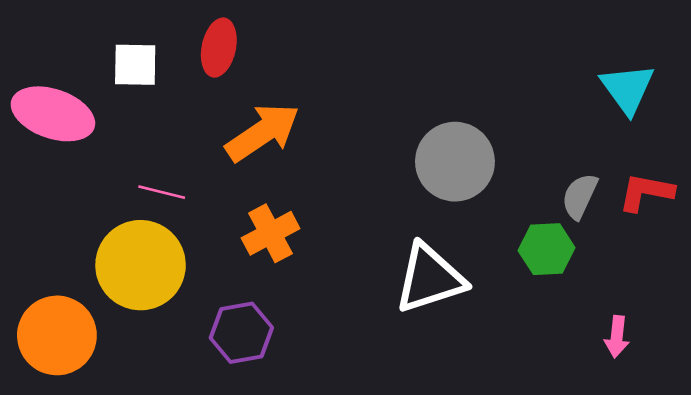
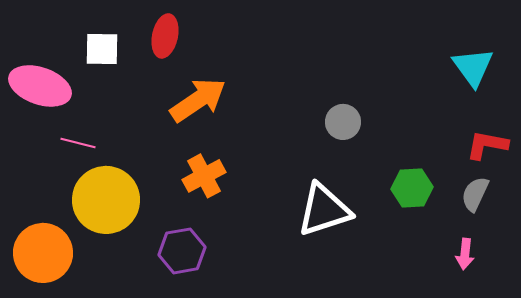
gray circle: (455, 162) -> (343, 122), size x0.6
pink line: (162, 192) -> (78, 143), moved
gray semicircle: (580, 196) -> (475, 194), moved

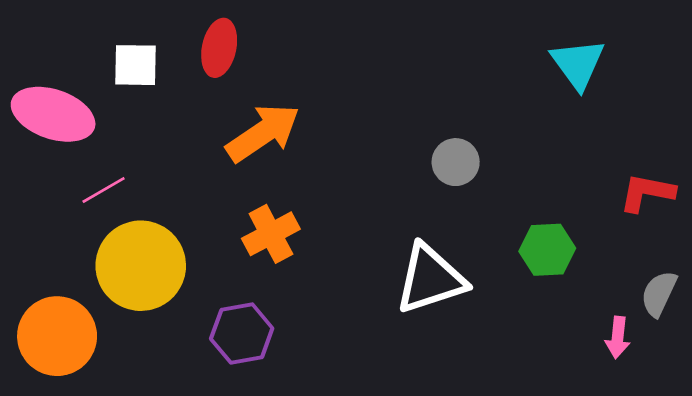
cyan triangle: (473, 67) -> (578, 64), moved
pink line: (78, 143) -> (104, 190), turned -44
gray semicircle: (475, 194) -> (659, 294), moved

